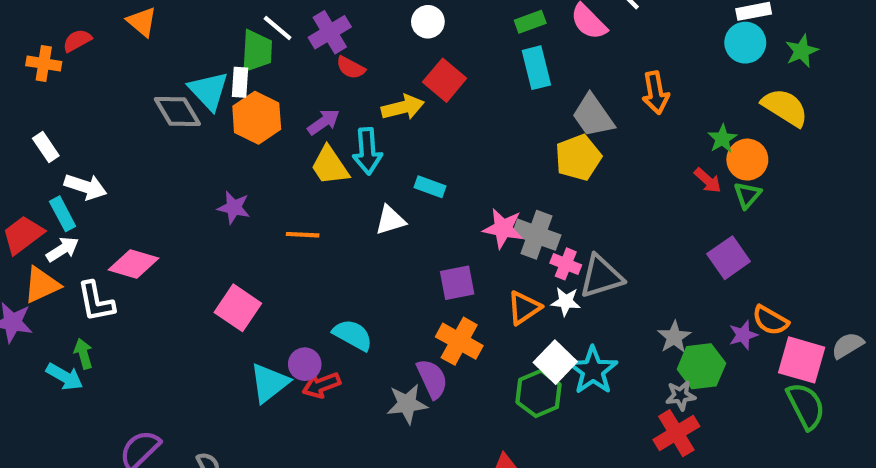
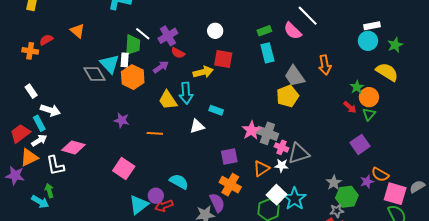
red square: (445, 80) -> (223, 59), turned -30
purple arrow: (323, 122) -> (161, 67), moved
pink star: (503, 228) -> (251, 130), turned 30

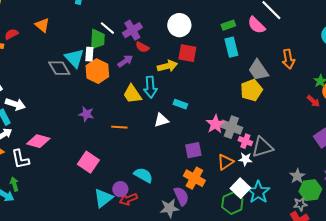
white circle: (215, 31) -> (179, 25), size x1.5

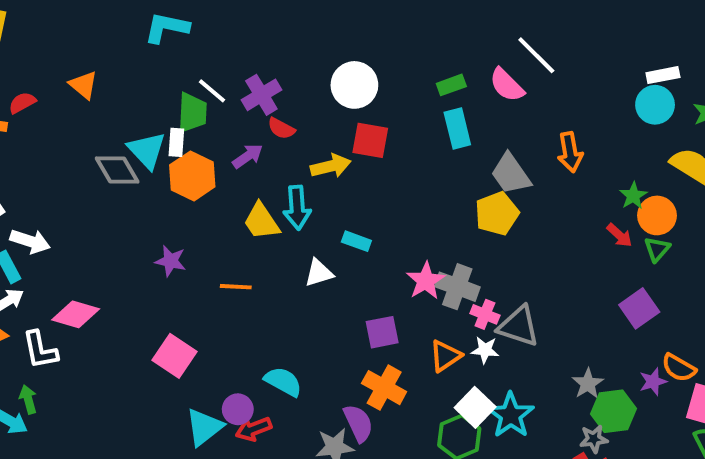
gray triangle: (262, 147) -> (519, 326), turned 35

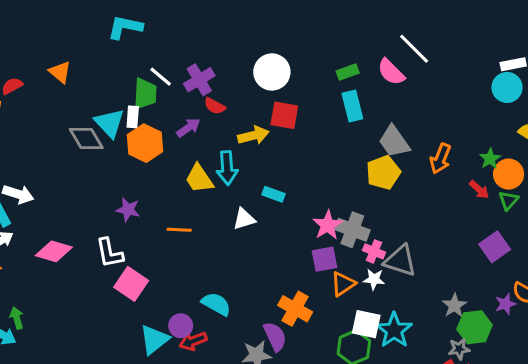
orange arrow: (570, 152) -> (441, 159), moved, turned 32
purple square: (382, 332) -> (324, 259), moved
white L-shape: (40, 350) -> (109, 253), moved
white square: (475, 407) -> (366, 324), turned -32

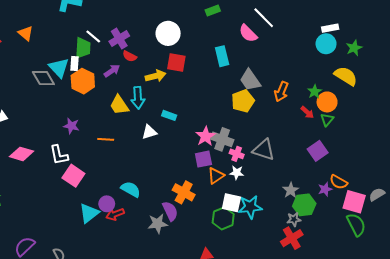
green rectangle: (348, 72) -> (213, 10), moved
gray triangle: (400, 261) -> (264, 150), moved
cyan star: (394, 330) -> (250, 207), turned 30

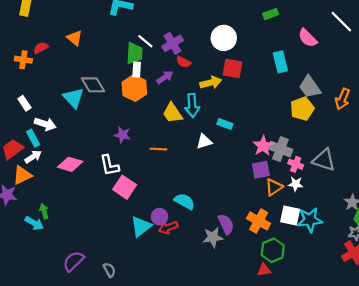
white line: (264, 18) -> (341, 22), moved
white rectangle: (75, 63) -> (137, 70), moved
cyan triangle: (59, 68) -> (73, 98), moved
orange cross: (184, 192) -> (259, 221), moved
green hexagon: (223, 218) -> (273, 250), moved

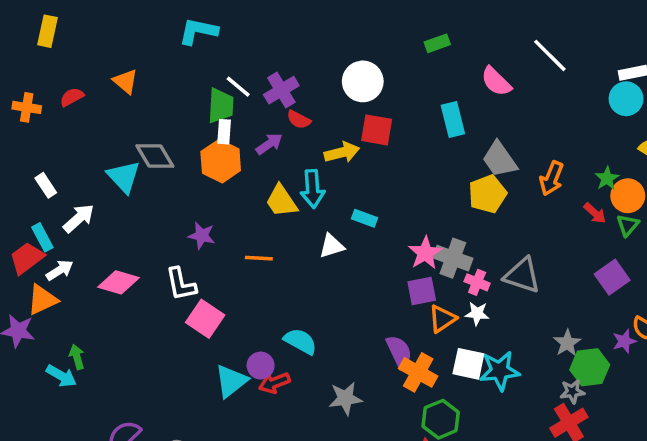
orange cross: (23, 60) -> (27, 107), moved
white arrow: (45, 124) -> (79, 218), turned -60
cyan rectangle: (33, 138) -> (42, 237), moved
purple semicircle: (226, 224) -> (399, 352), moved

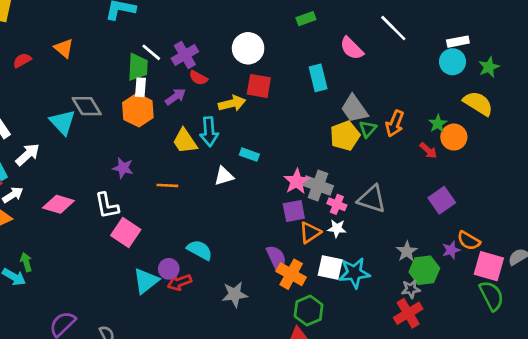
green triangle: (628, 225) -> (368, 129), moved

